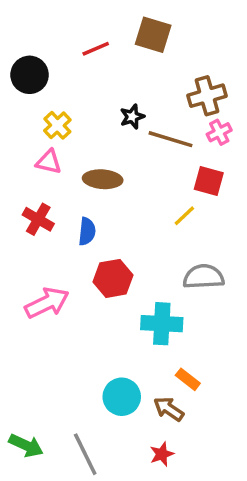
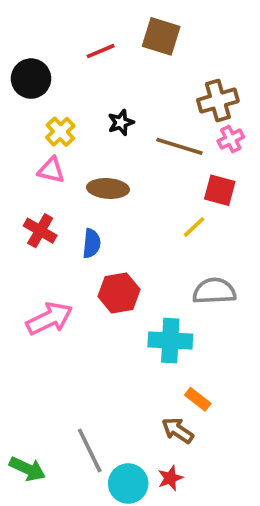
black star: (132, 117) -> (121, 123), moved
cyan circle: (122, 397) -> (128, 483), moved
gray line: (85, 454) -> (90, 451), moved

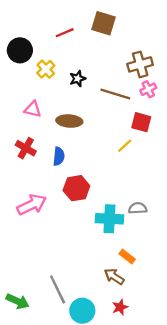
yellow cross: (60, 132) -> (46, 69), moved
gray semicircle: (214, 291) -> (138, 208), moved, size x0.7
red star: (170, 478) -> (120, 307), moved

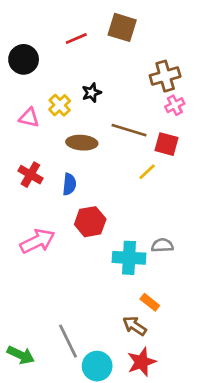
yellow cross: (46, 69) -> (60, 105), moved
brown line: (115, 94) -> (129, 130), moved
pink triangle: (33, 109) -> (29, 118), moved
red star: (120, 307) -> (142, 362), size x1.5

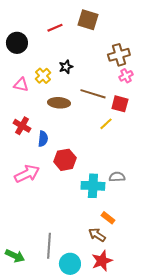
blue semicircle: (69, 184) -> (43, 139), moved
gray line: (68, 341) -> (49, 246), turned 30

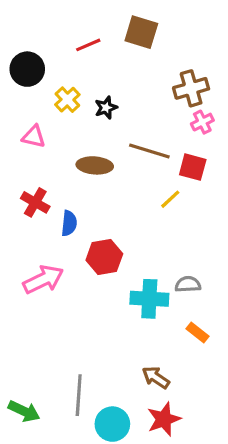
yellow cross: (43, 76) -> (67, 100), moved
orange rectangle: (108, 218) -> (198, 332), moved

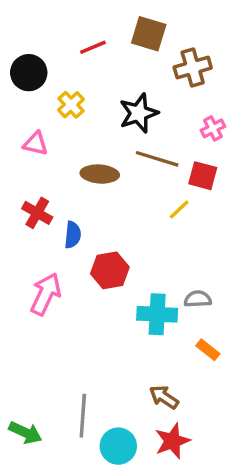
brown cross: (191, 88) -> (193, 68), moved
black star: (106, 108) -> (139, 113), moved, size x1.6
pink arrow: (43, 279) -> (46, 294), turned -39

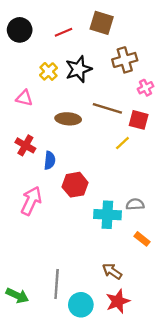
brown cross: (193, 68) -> (125, 60), moved
black circle: (29, 73) -> (20, 30), moved
black star: (139, 113) -> (79, 69), moved

